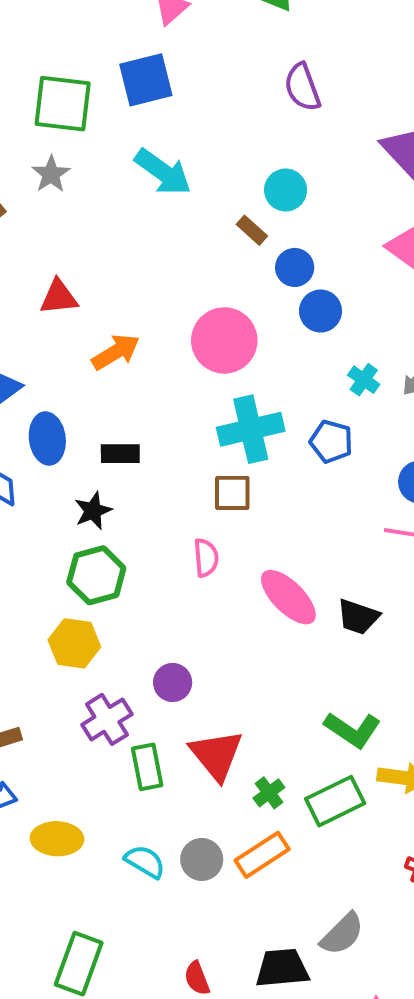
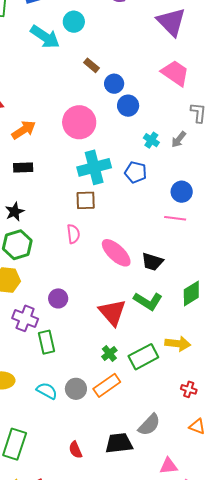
cyan circle: (286, 190) -> (74, 22), moved
black rectangle: (120, 454) -> (23, 168), moved
purple cross: (107, 719) -> (25, 318), turned -35
green L-shape: (353, 730) -> (148, 301), moved
red triangle: (216, 755) -> (112, 312), moved

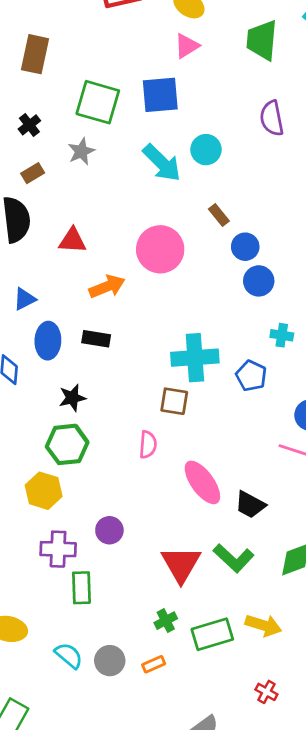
pink circle: (79, 122) -> (160, 249), moved
cyan cross: (151, 140) -> (282, 335), turned -35
purple cross: (25, 318) -> (58, 549), turned -30
orange rectangle: (107, 385) -> (154, 664), size x0.6

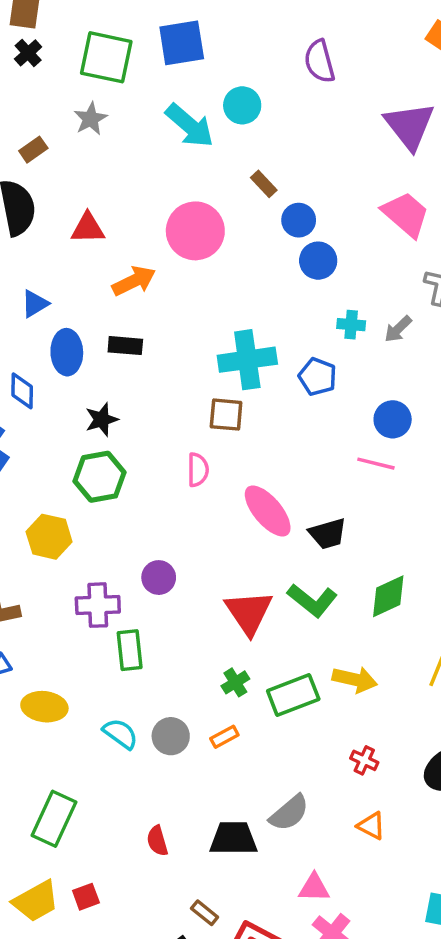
black cross: (29, 125) -> (28, 53), moved
yellow hexagon: (44, 491) -> (49, 537), moved
black trapezoid: (250, 505) -> (328, 534), turned -40

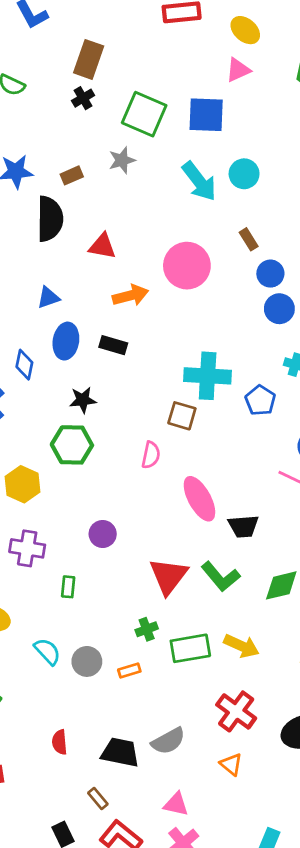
purple cross: (98, 605) -> (27, 548), moved
green rectangle: (130, 650) -> (68, 587), size x0.7
red cross: (364, 760) -> (236, 711), size x1.8
brown rectangle: (205, 913) -> (98, 798), moved

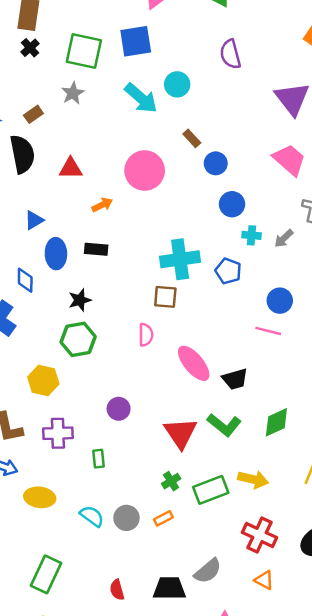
orange arrow: (130, 295) -> (102, 205), size x0.7
blue circle: (279, 309) -> (232, 204), moved

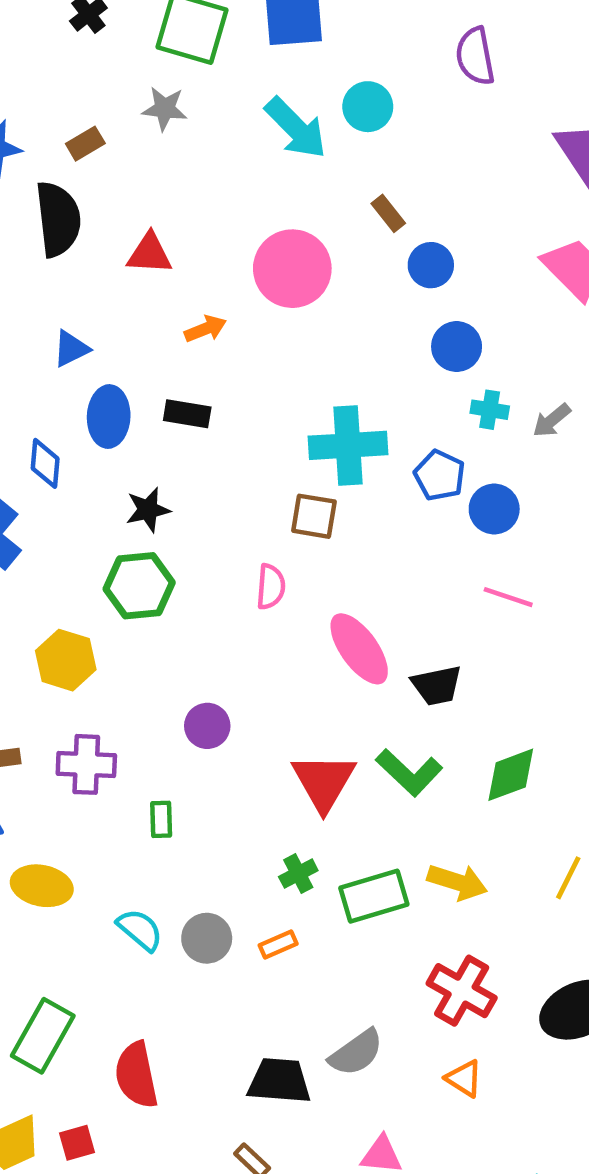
gray star: (73, 93) -> (165, 109), turned 30
blue circle: (280, 301) -> (494, 509), moved
red semicircle: (117, 590) -> (136, 1075), moved, size x1.6

